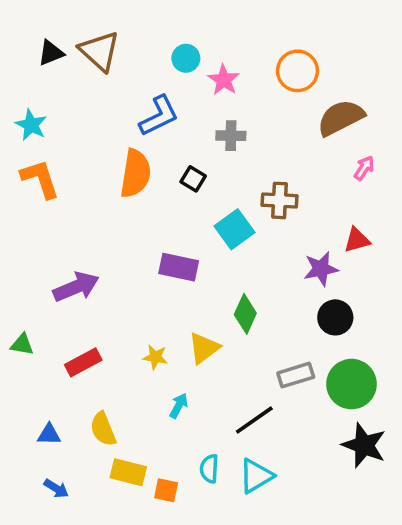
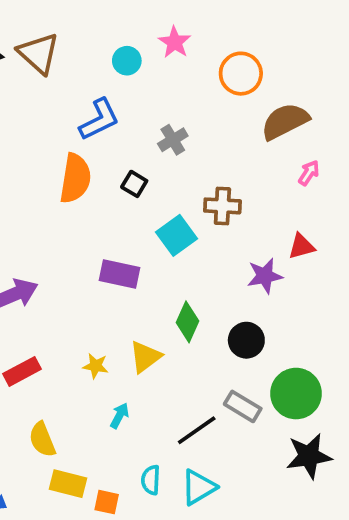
pink star: (224, 80) -> (175, 42), moved
gray cross: (231, 136) -> (173, 140), turned -32
black circle: (335, 317) -> (246, 340), moved
gray rectangle: (296, 375) -> (243, 406), moved, turned 48
black star: (364, 445) -> (309, 456), turned -30

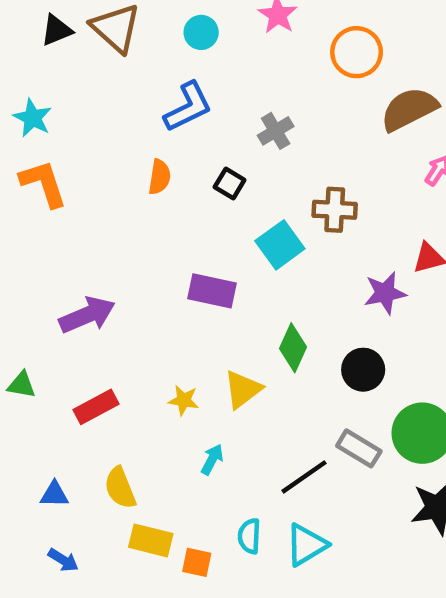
cyan circle: (127, 61) -> (201, 32), moved
orange semicircle: (75, 178) -> (160, 177), size x0.6

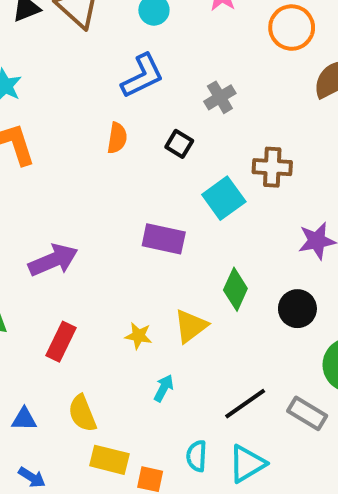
red rectangle: (96, 407) -> (61, 342), turned -36
gray rectangle: (359, 448) -> (307, 413), moved

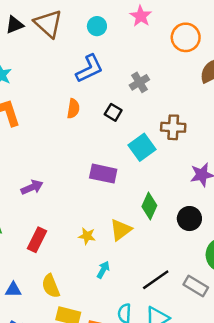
purple arrow: (53, 260) -> (32, 187), size x0.7

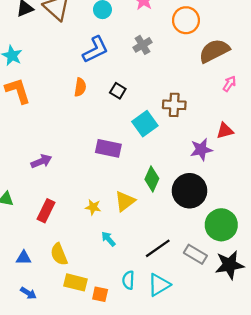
gray cross: (139, 82) -> (142, 45), moved
black circle: (189, 219) -> (190, 191), size x1.5
cyan arrow: (103, 270) -> (108, 239), turned -70

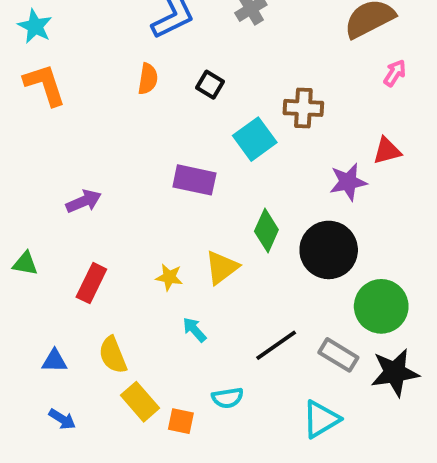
cyan semicircle: (128, 280) -> (228, 398), turned -102
yellow rectangle: (75, 282) -> (140, 402), turned 35
cyan triangle: (159, 285) -> (321, 419), moved

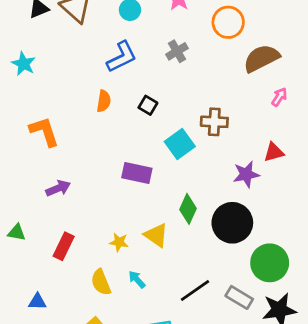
orange L-shape: (45, 85) -> (44, 132), moved
yellow triangle: (222, 267) -> (156, 235), turned -48
yellow semicircle: (113, 355) -> (101, 282), moved

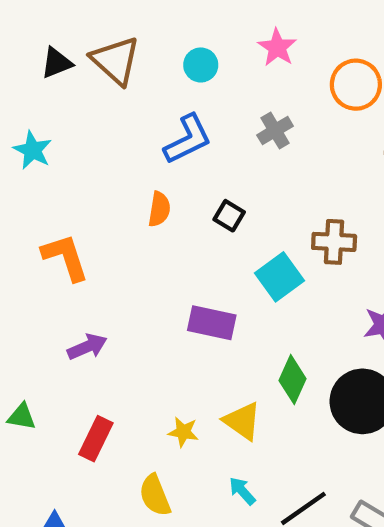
cyan arrow: (137, 279) -> (242, 491), moved

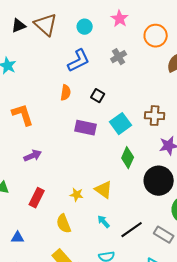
brown cross: (334, 242) -> (155, 116), moved
purple rectangle: (212, 323) -> (86, 128), moved
green diamond: (293, 380) -> (128, 158), moved

